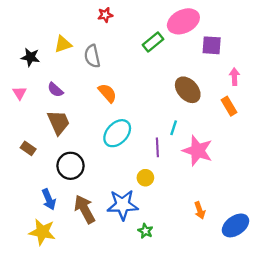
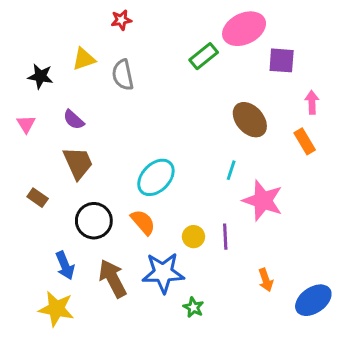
red star: (105, 15) -> (121, 20), moved
orange semicircle: (107, 93) -> (143, 222), moved
purple line: (157, 147) -> (225, 237), moved

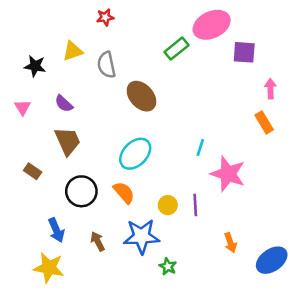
brown ellipse: (250, 120) -> (141, 96), moved
brown arrow: (113, 278) -> (98, 241), size x0.6

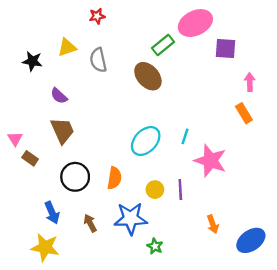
brown ellipse: (141, 96) -> (148, 76), moved
pink triangle: (23, 107) -> (15, 139), moved
cyan ellipse: (135, 154) -> (146, 141), moved
orange semicircle: (124, 193) -> (114, 178), turned 50

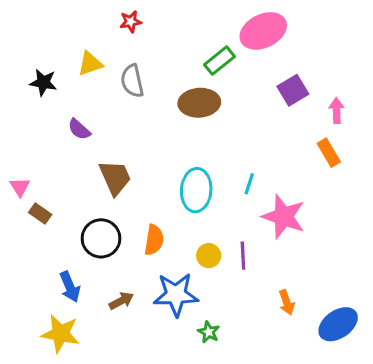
purple square: (225, 48) -> (293, 90), moved, turned -35
brown ellipse: (148, 76) -> (199, 103), turned -52
brown trapezoid: (62, 131) -> (115, 178), moved
cyan ellipse: (146, 141) -> (196, 190), turned -40
brown arrow: (90, 223) -> (121, 301), turned 90

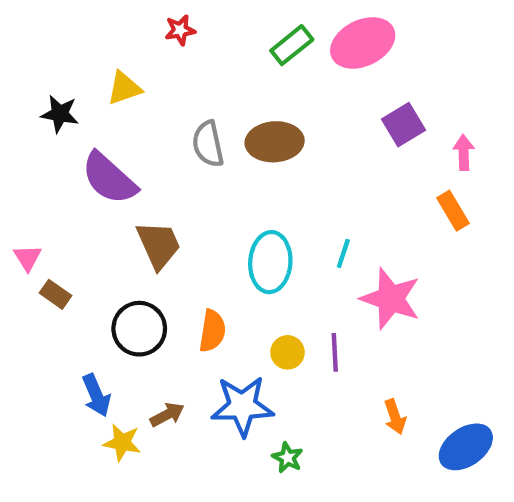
green rectangle: (220, 61) -> (292, 45), moved
gray semicircle: (132, 81) -> (208, 144), moved
purple semicircle: (79, 129) -> (109, 178), size x1.8
yellow star: (60, 334) -> (122, 443), moved, size x0.7

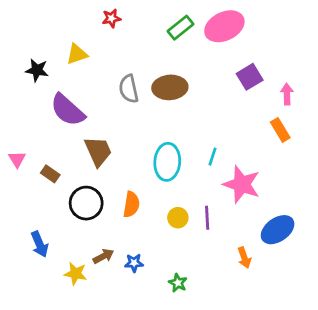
brown rectangle: (55, 294) -> (50, 174), moved
blue arrow: (96, 395) -> (40, 244), moved
blue star: (242, 406) -> (134, 263), moved, size x0.5
blue ellipse: (466, 447) -> (278, 230), moved

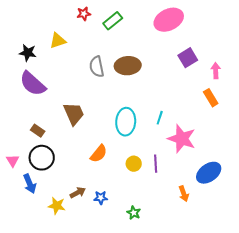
green rectangle: (181, 28) -> (113, 21), moved
purple semicircle: (68, 110) -> (33, 84), moved
pink triangle: (17, 159) -> (13, 161), moved
black circle: (86, 203) -> (42, 158), moved
orange semicircle: (131, 204) -> (99, 154), turned 30

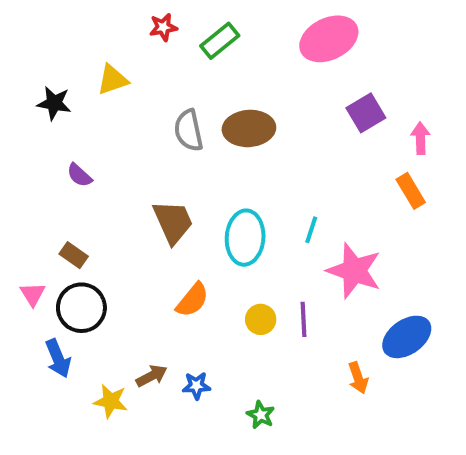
purple semicircle: (33, 84) -> (79, 175), moved, size x0.5
brown trapezoid: (74, 114) -> (173, 222), moved
pink triangle: (13, 161) -> (33, 294), moved

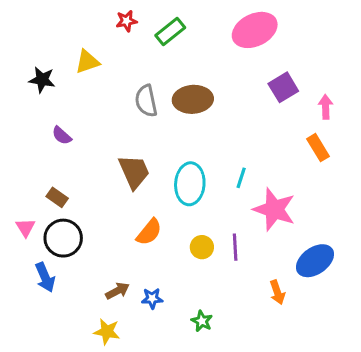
yellow star: (111, 401) -> (107, 332), moved

